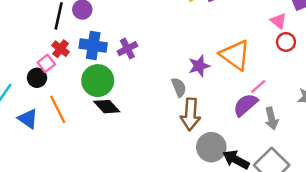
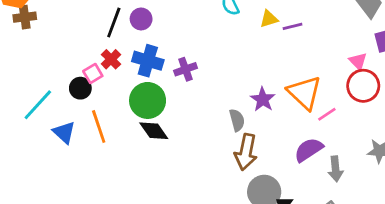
red circle: (286, 42) -> (363, 86), size x1.5
purple star: (199, 66) -> (263, 99), turned -30
pink line: (258, 86) -> (327, 114), moved

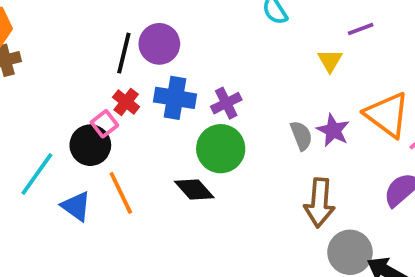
purple circle: (141, 19) -> (159, 44), size x1.4
yellow triangle: (269, 19) -> (330, 61), moved, turned -36
black circle: (80, 88) -> (90, 145), size x1.4
green circle: (148, 100) -> (221, 149), moved
gray semicircle: (237, 120) -> (301, 136), moved

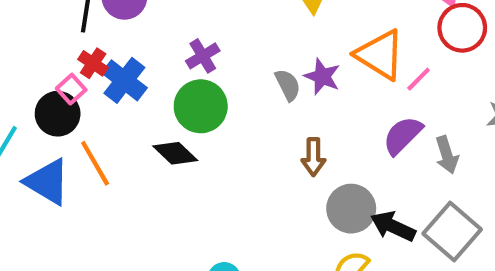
blue cross: (175, 98) -> (124, 80), moved, turned 33
brown arrow: (319, 203) -> (313, 157), size x0.7
blue triangle: (76, 206) -> (47, 182), size x1.4

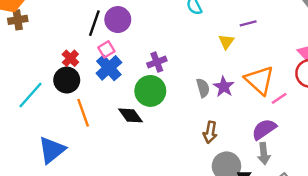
red cross: (93, 63) -> (70, 58), moved
pink square: (71, 89) -> (106, 49), moved
gray arrow: (447, 155) -> (264, 154), moved
blue triangle: (47, 182) -> (52, 150), moved, turned 40

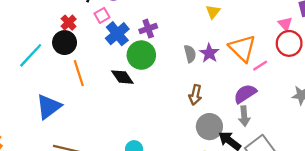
blue cross: (109, 68) -> (117, 34), moved

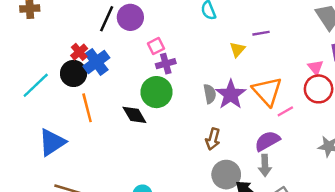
pink square: (102, 15) -> (156, 46), moved
blue cross: (117, 34) -> (96, 62), moved
purple star: (209, 53) -> (231, 94), size x1.4

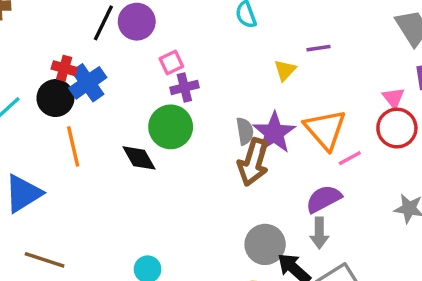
red cross: (79, 52) -> (64, 68), turned -35
brown arrow: (213, 139) -> (253, 162), moved, size x1.5

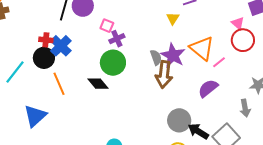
pink square: (171, 63) -> (107, 26), turned -32
gray arrow: (319, 233) -> (245, 108), moved

